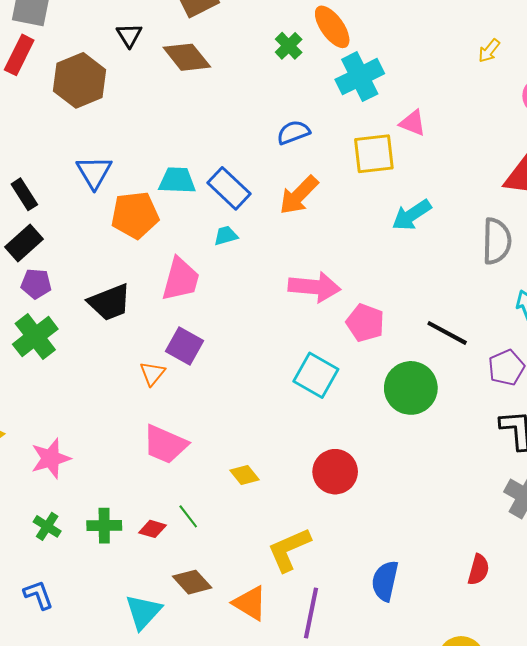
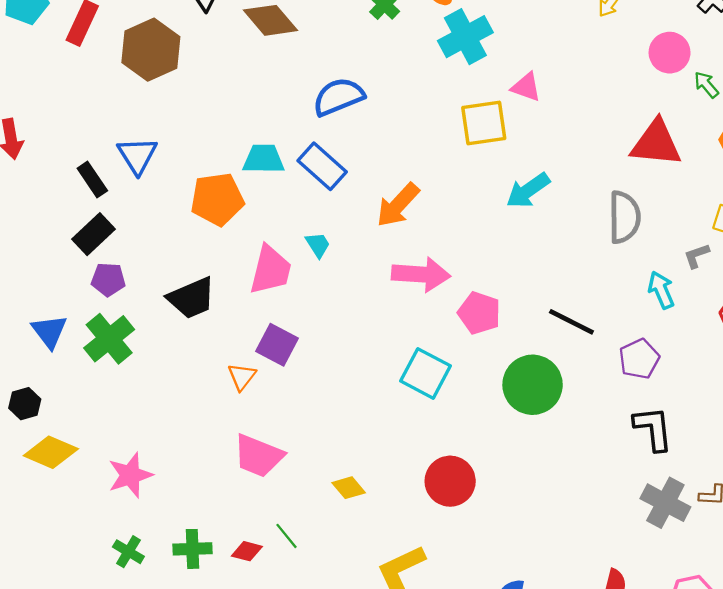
blue semicircle: (293, 132) -> (338, 97), moved, size x1.4
blue triangle: (94, 172) -> (137, 155), moved
orange arrow: (299, 195) -> (398, 205), moved
cyan trapezoid: (226, 236) -> (318, 245), moved, turned 75

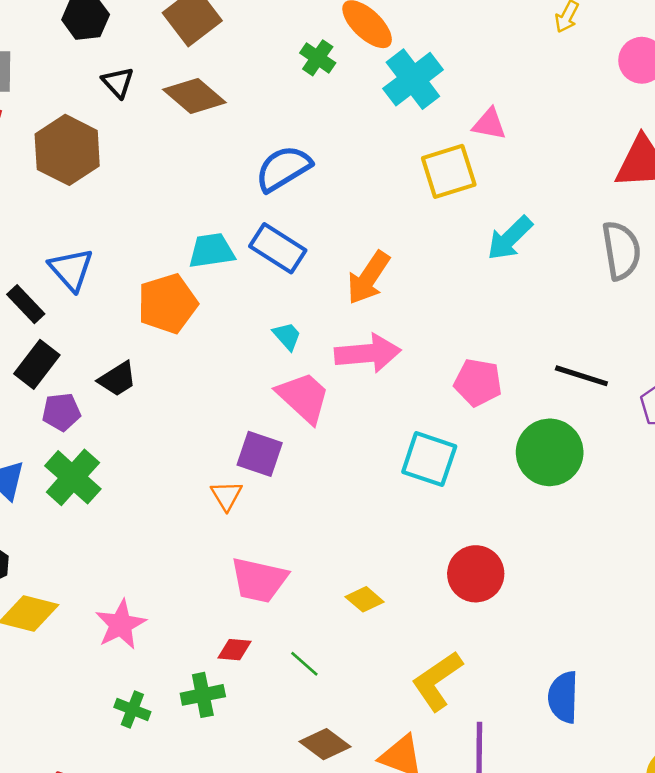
pink trapezoid: (270, 270) -> (303, 397), moved, turned -52
pink arrow: (421, 274) -> (368, 353), moved
black trapezoid: (192, 298) -> (117, 379), moved, size x0.7
red diamond: (247, 551) -> (234, 650), moved

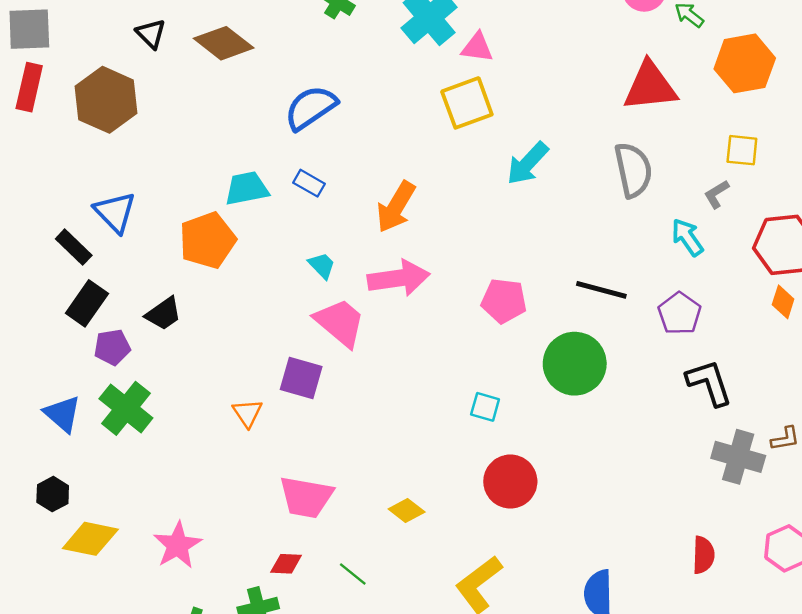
pink triangle: (489, 124) -> (477, 47), moved
blue rectangle: (278, 248) -> (309, 183), size x0.6
cyan square: (429, 459) -> (485, 407), moved, size x0.6
orange triangle: (226, 495) -> (248, 413), moved

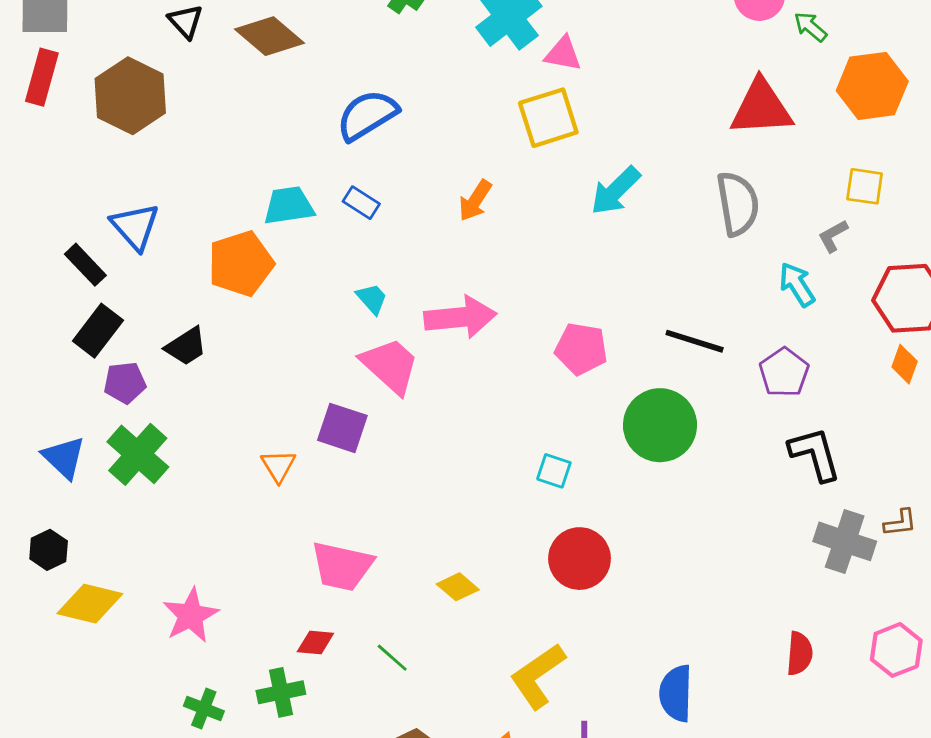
orange arrow: (396, 207) -> (475, 201), moved, size x0.7

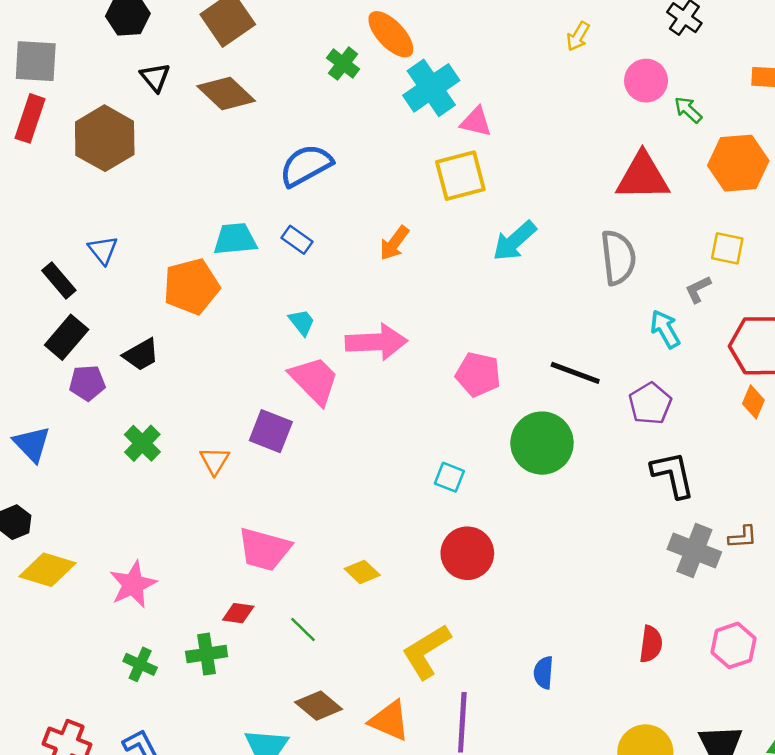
blue triangle: (135, 227) -> (103, 250), size x0.7
green cross: (138, 454) -> (142, 443), moved, size x0.7
blue semicircle: (676, 693) -> (544, 673), size x0.7

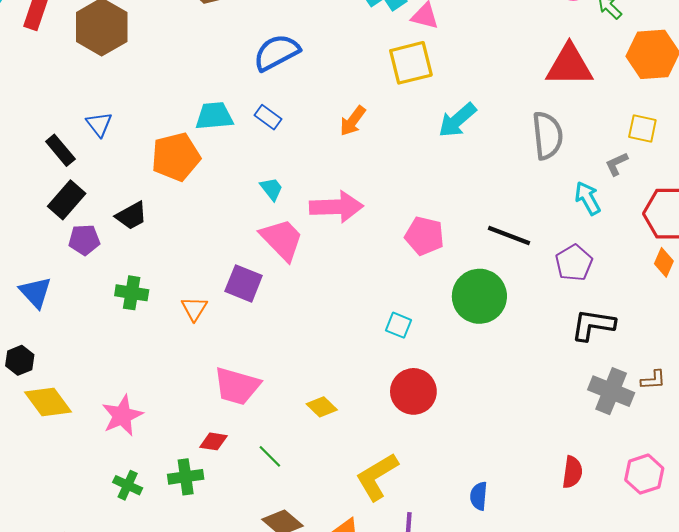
green cross: (142, 443) -> (132, 293), turned -36
black L-shape: (673, 475) -> (593, 325), turned -69
yellow diamond: (48, 570) -> (48, 402), turned 36

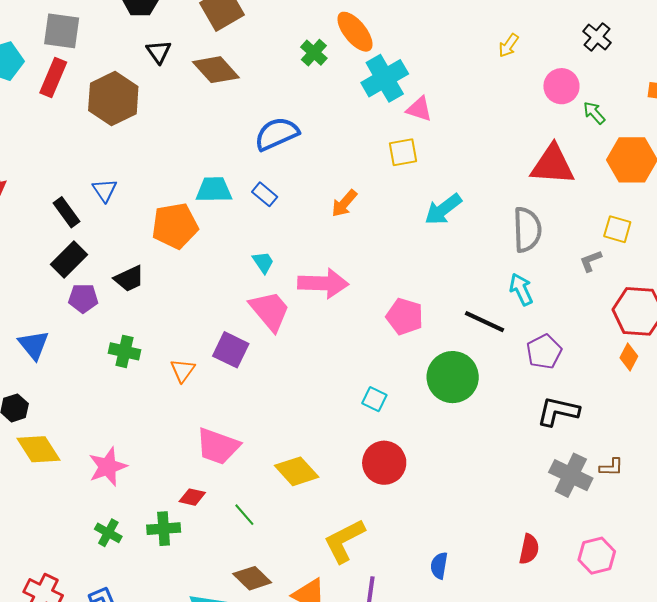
yellow square: (411, 63) -> (403, 152), size x0.7
cyan arrow: (588, 198) -> (521, 289), moved
yellow diamond: (322, 407) -> (297, 471), size x1.5

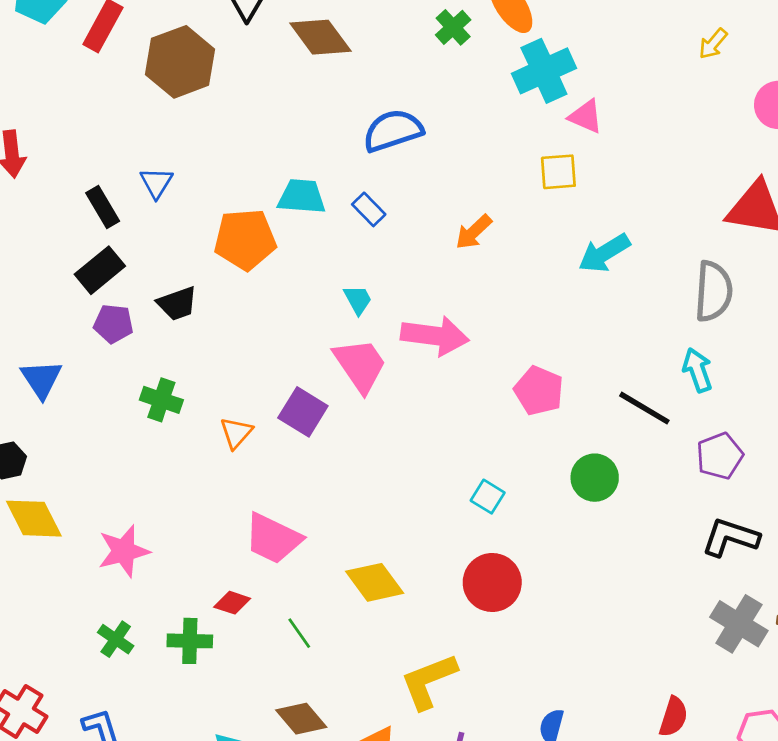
green circle: (453, 377) -> (595, 478), size x0.7

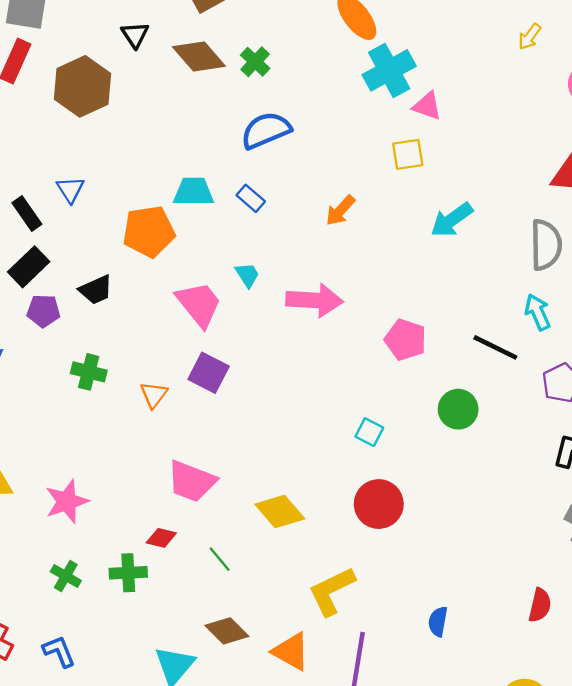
green cross: (453, 27) -> (255, 62), moved
pink trapezoid: (360, 365) -> (199, 304), moved

